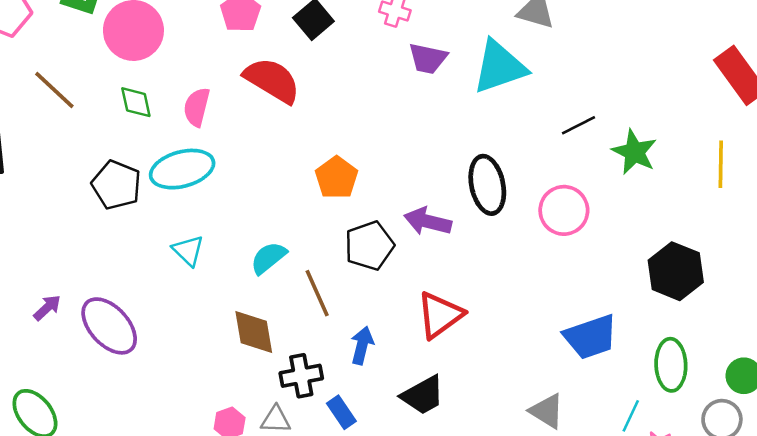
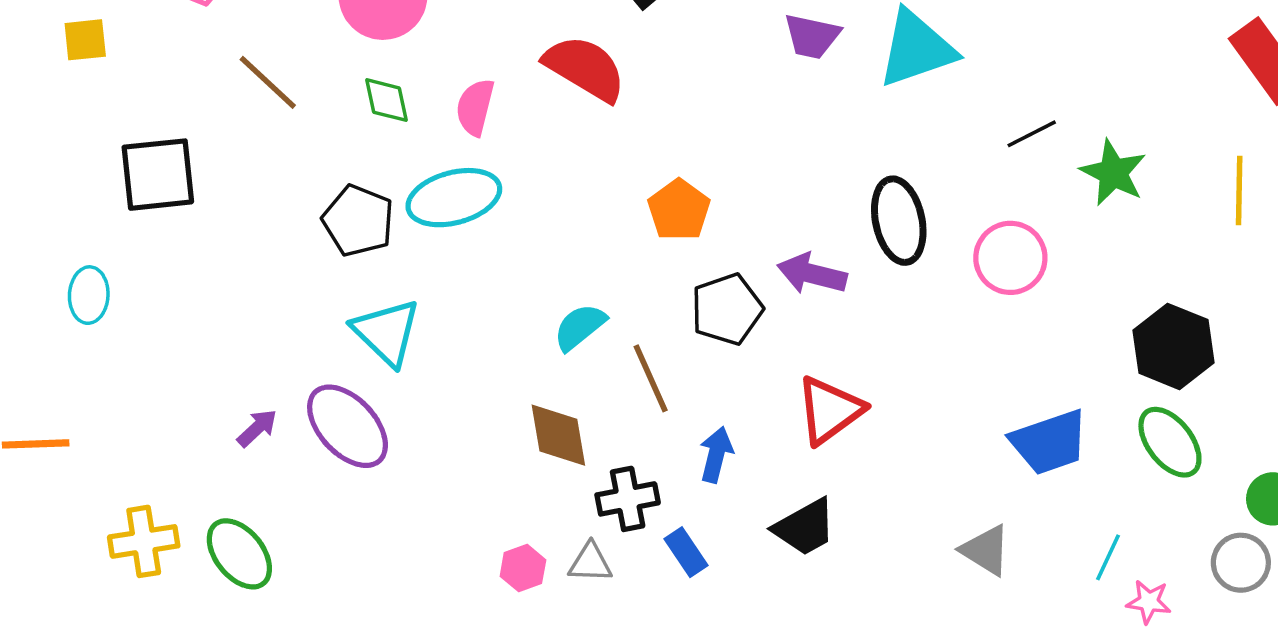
cyan triangle: (188, 251) -> (387, 332), moved, size x1.5
purple arrow: (47, 308) -> (257, 428), moved
green ellipse: (671, 365) -> (1170, 442), moved, turned -36

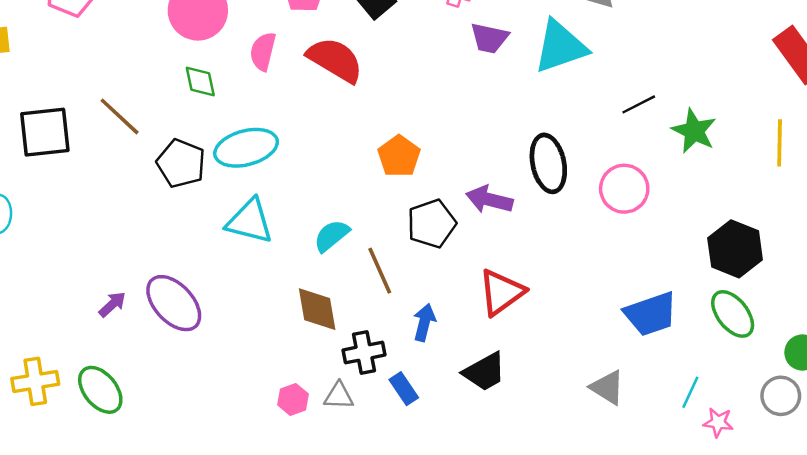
brown line: (268, 82) -> (120, 116), moved
pink semicircle: (475, 107) -> (263, 51), moved
cyan triangle: (387, 332) -> (250, 221), moved, turned -30

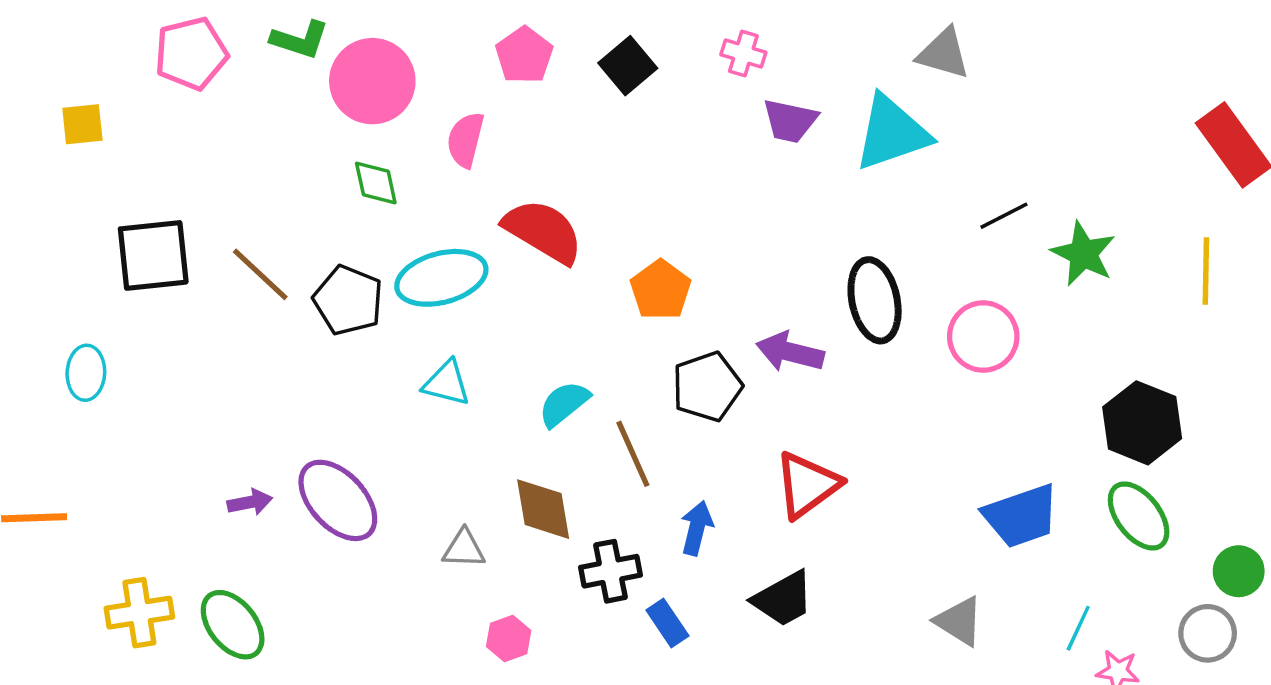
red semicircle: (335, 60) -> (543, 231), moved
brown line: (120, 116) -> (260, 274), moved
cyan triangle: (250, 221) -> (447, 383), size x0.7
purple arrow: (112, 304) -> (250, 502), turned 32
gray triangle: (339, 396) -> (464, 549), moved

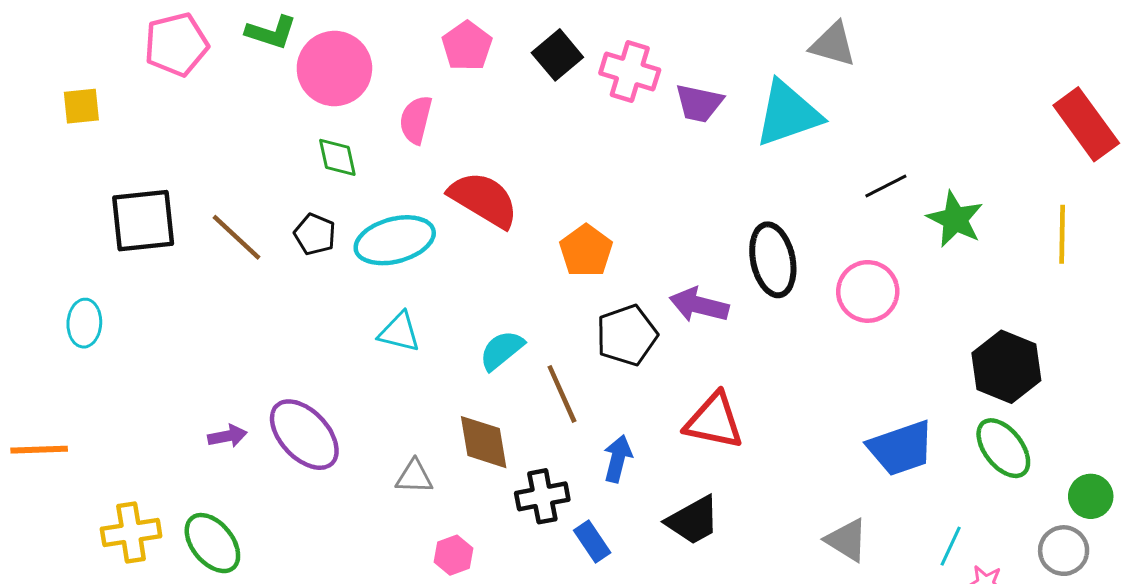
pink cross: (743, 53) -> (630, 72), moved, size x1.5
black pentagon: (348, 300) -> (315, 234), moved, size x0.7
red triangle: (807, 485) -> (714, 421), turned 48

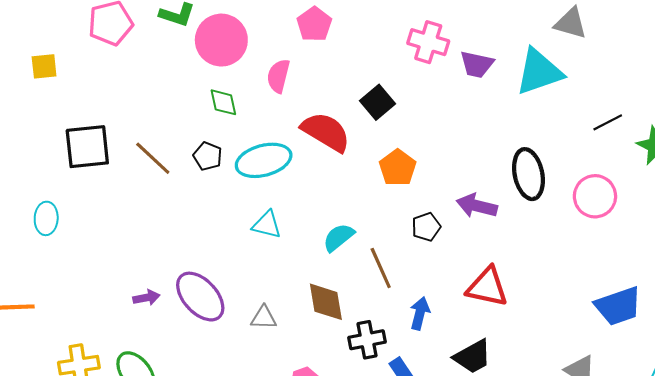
black square: (557, 55) -> (378, 102), moved
black pentagon: (627, 335) -> (426, 227), size x0.7
gray triangle: (414, 477) -> (264, 318), moved

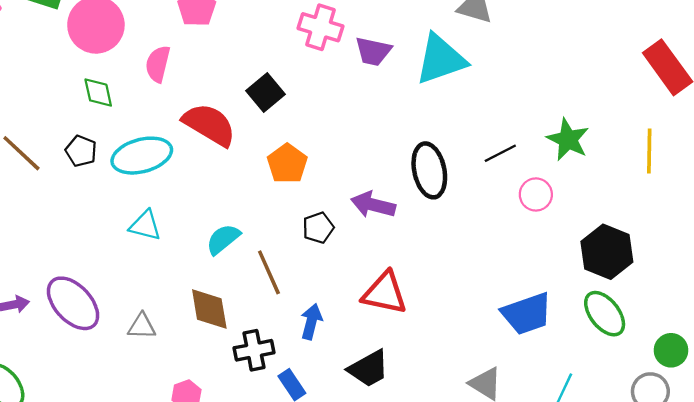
black line: (608, 122) -> (500, 153), moved
pink circle: (595, 196) -> (536, 194), moved, size x0.7

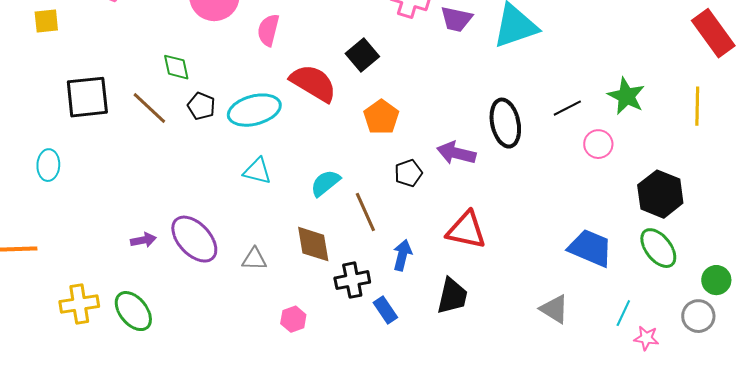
green diamond: (98, 93) -> (176, 67), moved
blue trapezoid: (527, 314) -> (590, 248), turned -138
black trapezoid: (369, 369) -> (452, 296), turned -48

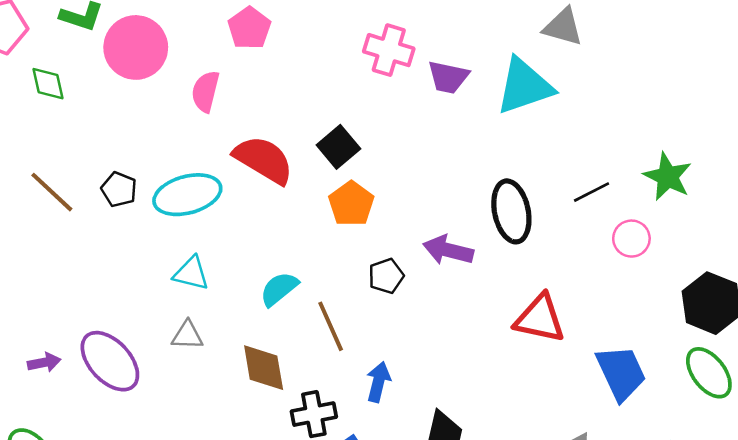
black square: (362, 55) -> (338, 147), moved
green diamond: (176, 67) -> (48, 84), moved
red triangle: (466, 230) -> (540, 319), moved
blue trapezoid: (590, 248) -> (621, 373), turned 42
gray triangle: (254, 259) -> (187, 335), moved

